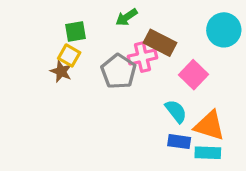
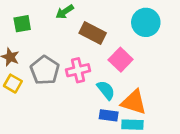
yellow square: (69, 55) -> (13, 84), moved
pink cross: (142, 57) -> (78, 70), moved
gray pentagon: (119, 71) -> (45, 70), moved

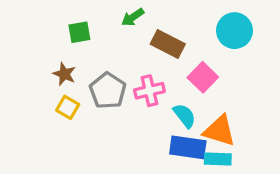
blue rectangle: (109, 115) -> (188, 147), size x1.5

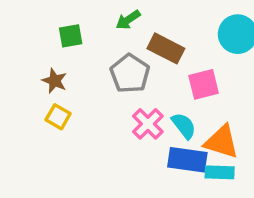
pink square: (203, 77) -> (204, 84), turned 32
gray pentagon: (108, 91) -> (130, 74), moved
pink cross: (149, 91) -> (148, 124), moved, turned -32

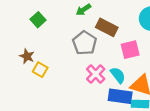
green square: (71, 36) -> (38, 20), moved, turned -32
brown star: (55, 81) -> (27, 56), moved

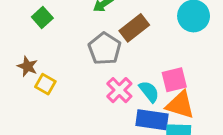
brown rectangle: (107, 27) -> (134, 28), turned -65
pink square: (130, 50) -> (174, 80), moved

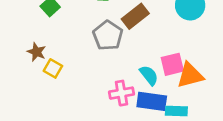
pink cross: (119, 90) -> (122, 93), moved, turned 35
orange triangle: (180, 105) -> (190, 75), moved, turned -32

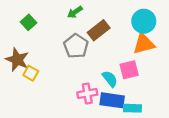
brown star: (36, 52) -> (17, 60), size x1.5
orange triangle: (190, 75) -> (144, 44), moved

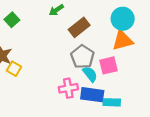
gray pentagon: (76, 46) -> (82, 57), moved

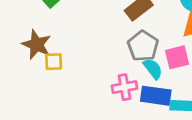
yellow square: (14, 69) -> (54, 62), turned -32

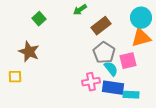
yellow square: (54, 62) -> (15, 77), moved

